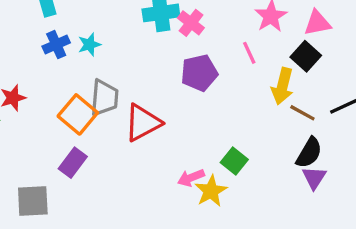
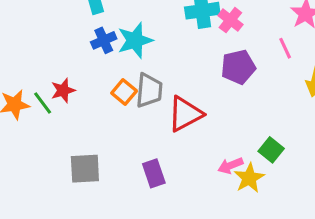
cyan star: (89, 45) -> (135, 40), size x1.6
orange square: (78, 114) -> (124, 92), moved, size x0.7
purple rectangle: (73, 163) -> (154, 173), moved, turned -56
gray square: (33, 201) -> (85, 169), moved

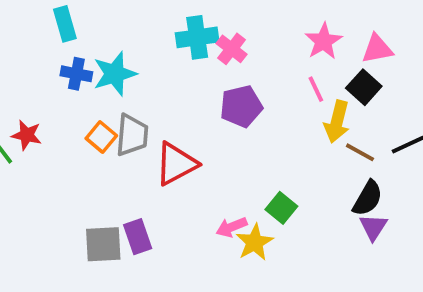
blue cross: (104, 40) -> (76, 74), turned 35
pink line: (285, 48) -> (316, 89), moved
red star: (63, 90) -> (27, 135), turned 30
gray square: (85, 169) -> (103, 244), moved

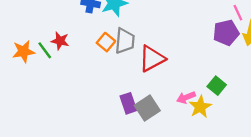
purple pentagon: (241, 106) -> (226, 33), moved
gray square: (103, 244) -> (147, 108), moved, turned -30

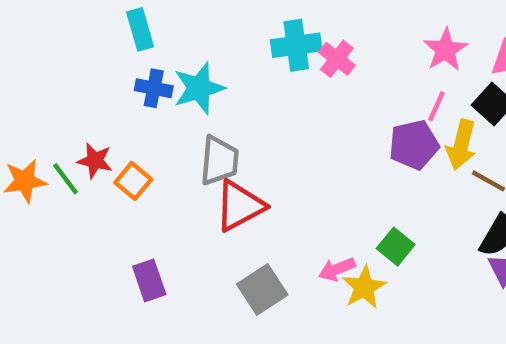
pink line: (238, 13) -> (436, 106), turned 49
orange square: (106, 42) -> (133, 181), moved
red triangle: (152, 59) -> (240, 206), moved
purple rectangle: (128, 103) -> (149, 280), moved

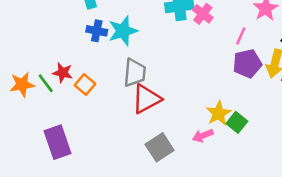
pink line: (436, 106) -> (241, 36), moved
purple rectangle: (149, 280) -> (57, 142), moved, size x1.4
yellow star: (364, 287) -> (218, 113), moved

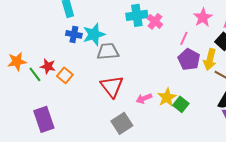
purple pentagon: (247, 64) -> (189, 59), turned -30
gray trapezoid: (135, 73) -> (108, 51), moved, turned -100
orange star: (22, 84) -> (17, 61), moved
red triangle: (146, 99) -> (112, 86), turned -40
pink arrow: (203, 136) -> (144, 98), moved

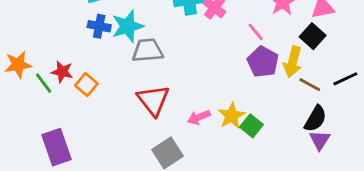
pink line: (184, 38) -> (256, 32), turned -64

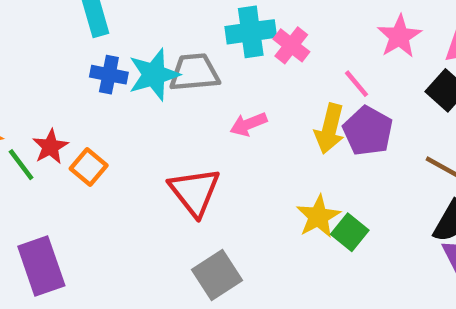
gray trapezoid: (148, 50) -> (194, 72), moved
yellow arrow: (293, 62) -> (330, 129), moved
red star: (62, 72) -> (50, 147), turned 30
pink arrow: (199, 117) -> (248, 124), moved

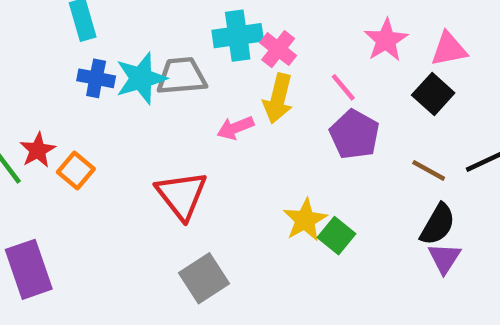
yellow arrow: (330, 129) -> (278, 99), moved

